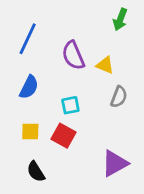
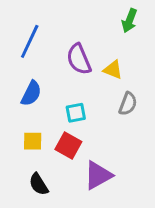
purple triangle: (115, 163) -> (98, 175), moved

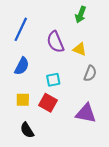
green arrow: (129, 21) -> (81, 15), moved
purple triangle: (98, 175) -> (86, 113), moved, turned 40

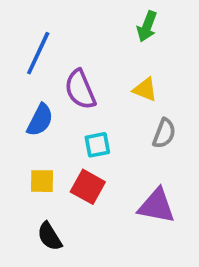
purple semicircle: (55, 42) -> (80, 89), moved

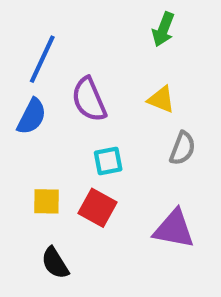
blue semicircle: (40, 120) -> (32, 116), moved

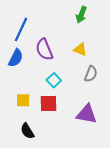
cyan square: (108, 161) -> (54, 80), turned -32
red square: (97, 208) -> (49, 104), turned -30

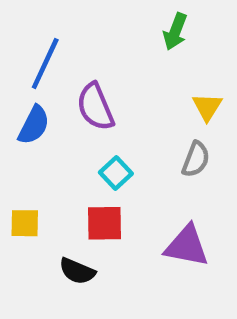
yellow triangle: (80, 50) -> (207, 107), moved, turned 40
yellow square: (23, 100) -> (25, 223), moved
black semicircle: (27, 131) -> (77, 271), moved, turned -35

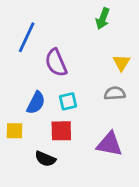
blue semicircle: (34, 125) -> (36, 103), moved
gray semicircle: (196, 159) -> (115, 93), turned -115
cyan square: (116, 173) -> (68, 101), turned 30

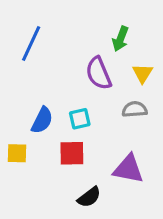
green arrow: (103, 19) -> (120, 39), moved
purple semicircle: (56, 63) -> (99, 73), moved
black semicircle: (45, 159) -> (89, 197), moved, turned -60

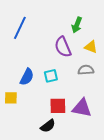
yellow triangle: (142, 73) -> (91, 47), turned -40
red square: (72, 153) -> (58, 106), moved
black semicircle: (89, 197) -> (48, 126), moved

